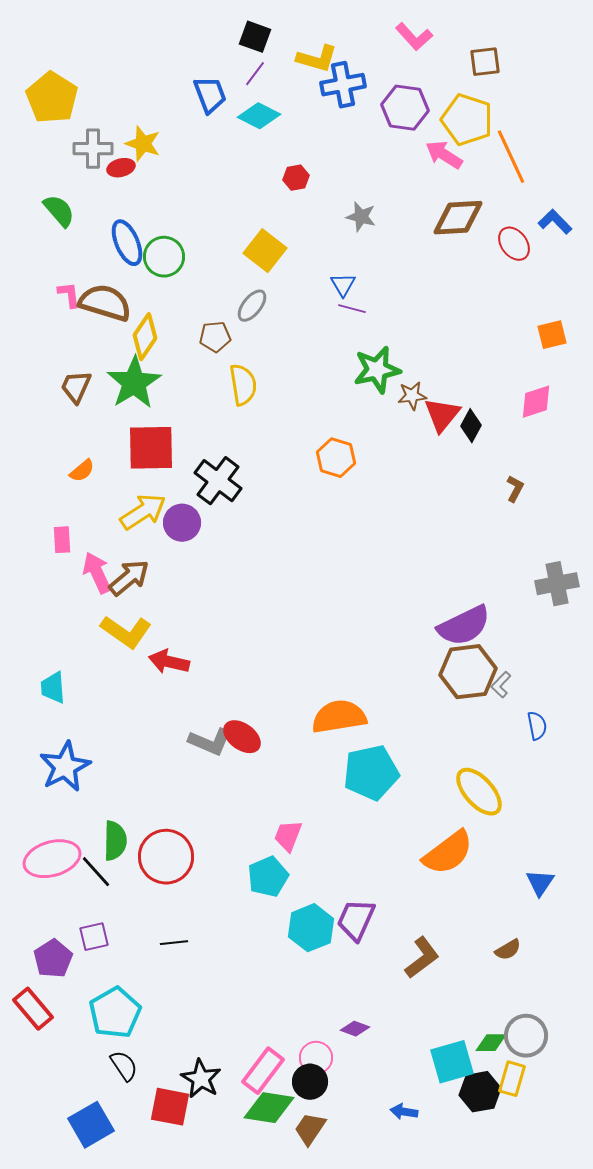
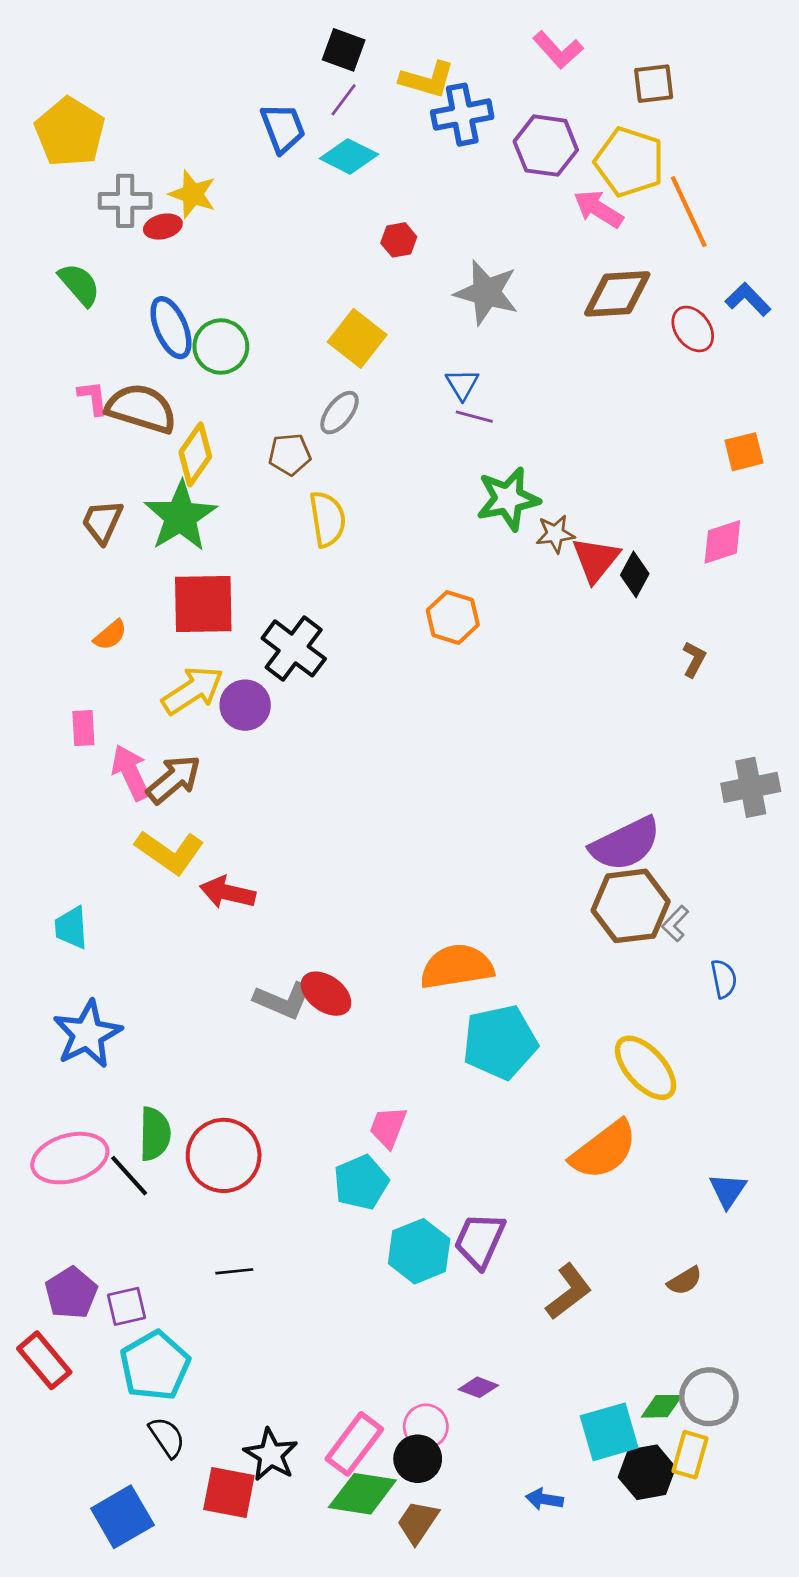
gray star: (361, 217) -> (486, 293), size x1.6
purple square: (94, 937) -> (126, 1306), moved

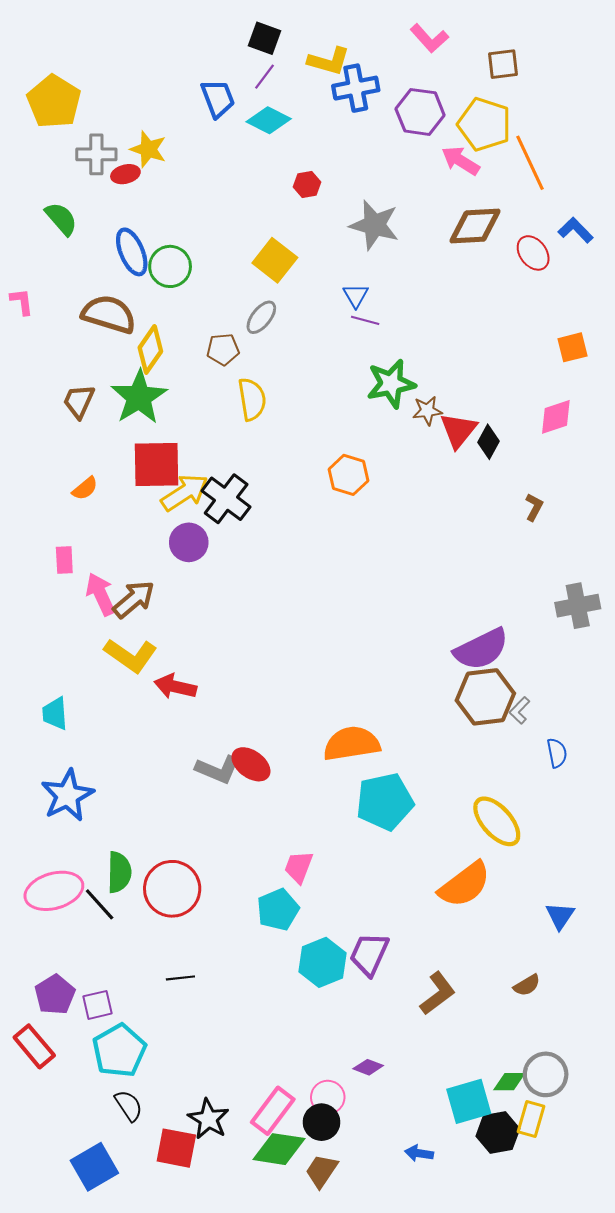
pink L-shape: (93, 398) -> (22, 302), moved
yellow arrow: (193, 690) -> (185, 493), moved

